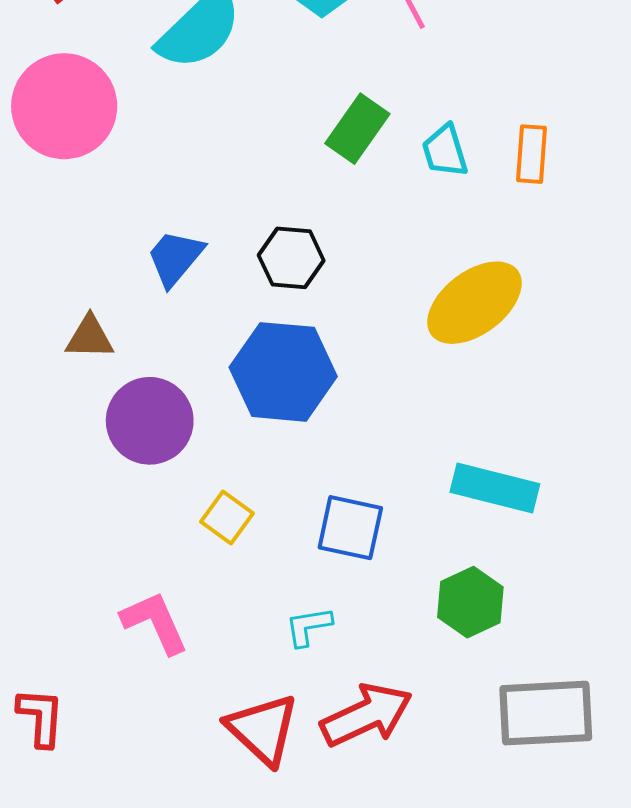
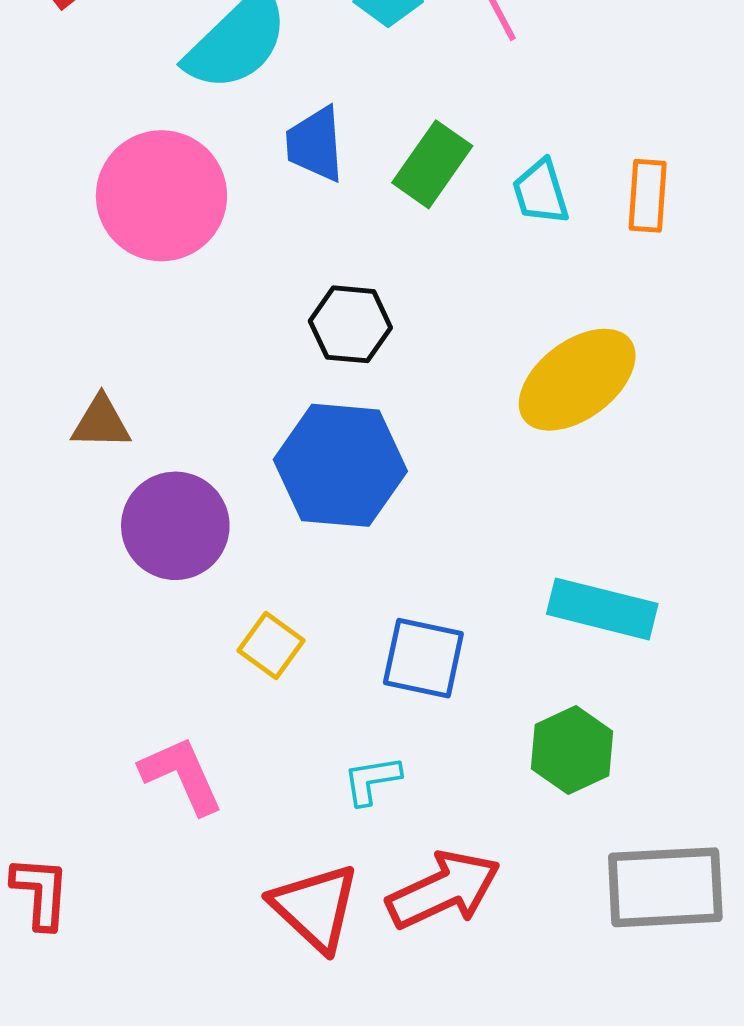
pink circle: (64, 106) -> (161, 196), moved
blue trapezoid: (175, 258) -> (315, 144), moved, turned -44

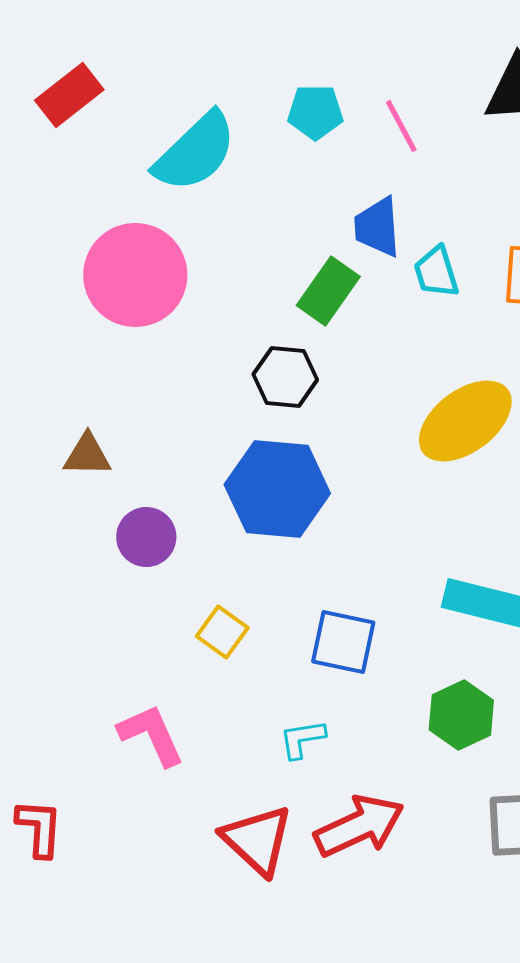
blue trapezoid: (315, 144) -> (377, 227), moved
green rectangle: (432, 164) -> (328, 291), moved
purple circle: (175, 526) -> (146, 537), size x0.7

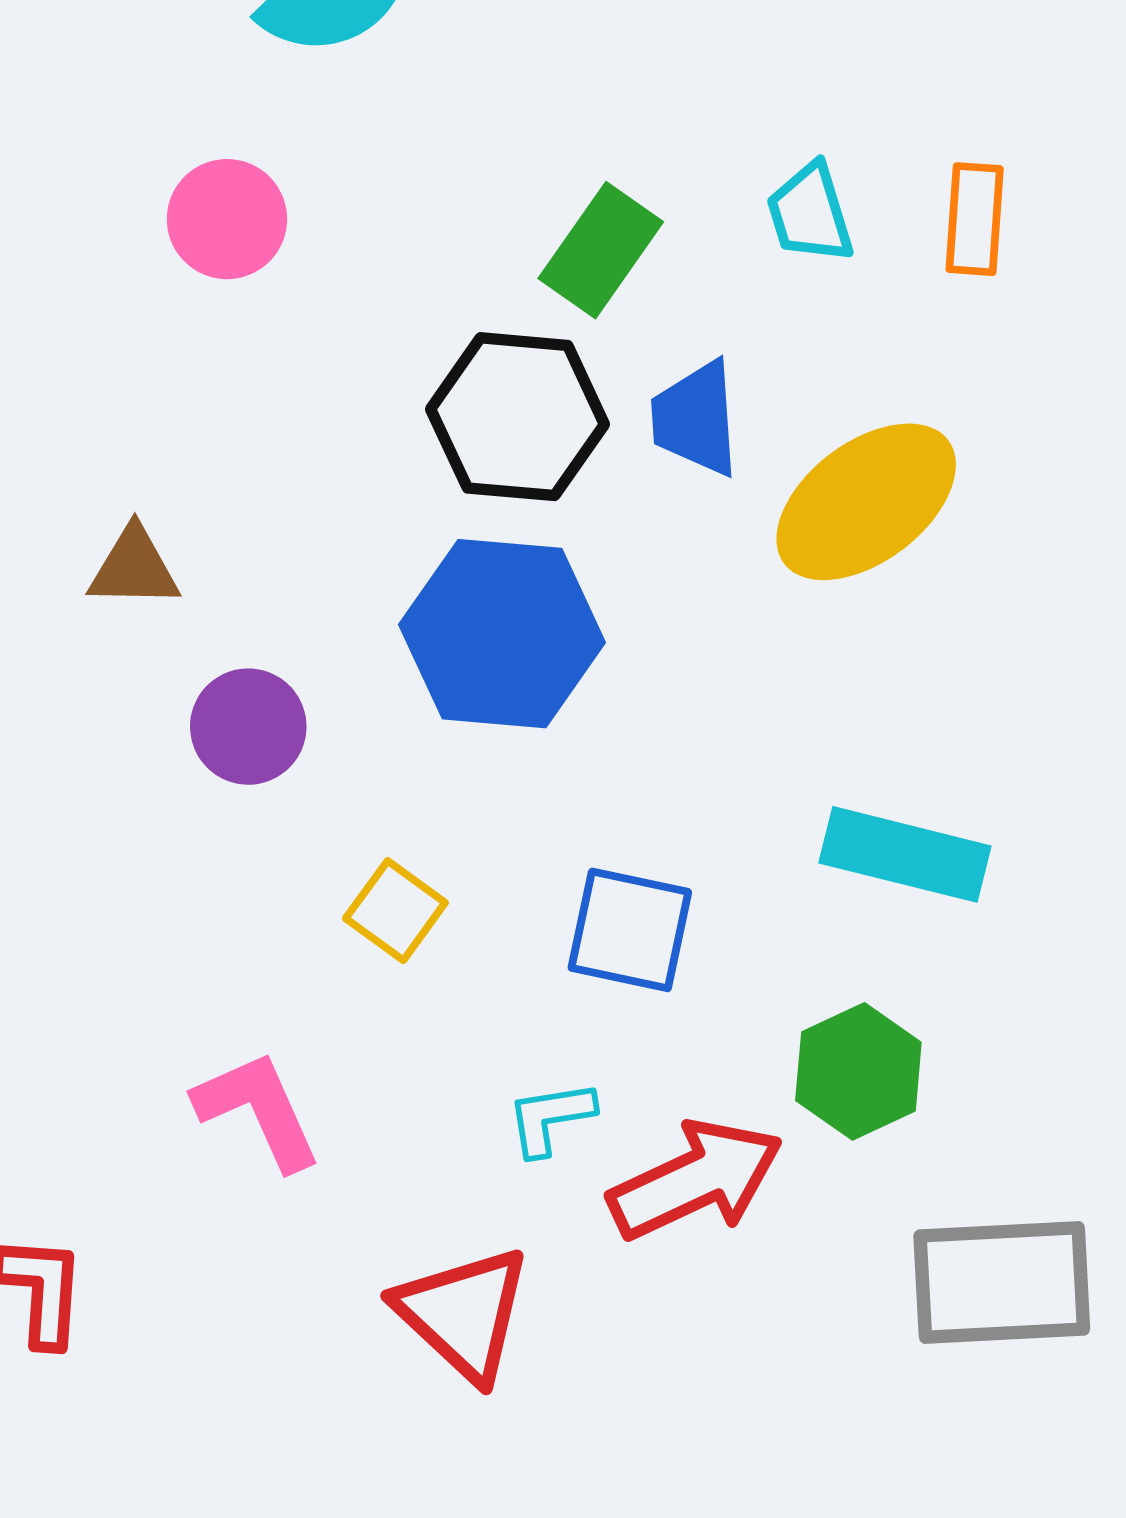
blue trapezoid: (377, 227) -> (696, 419), moved
pink circle: (135, 275) -> (227, 219), size x0.6
black hexagon: (285, 377) -> (518, 417), size x1.4
red arrow: (359, 826) -> (696, 1180), moved

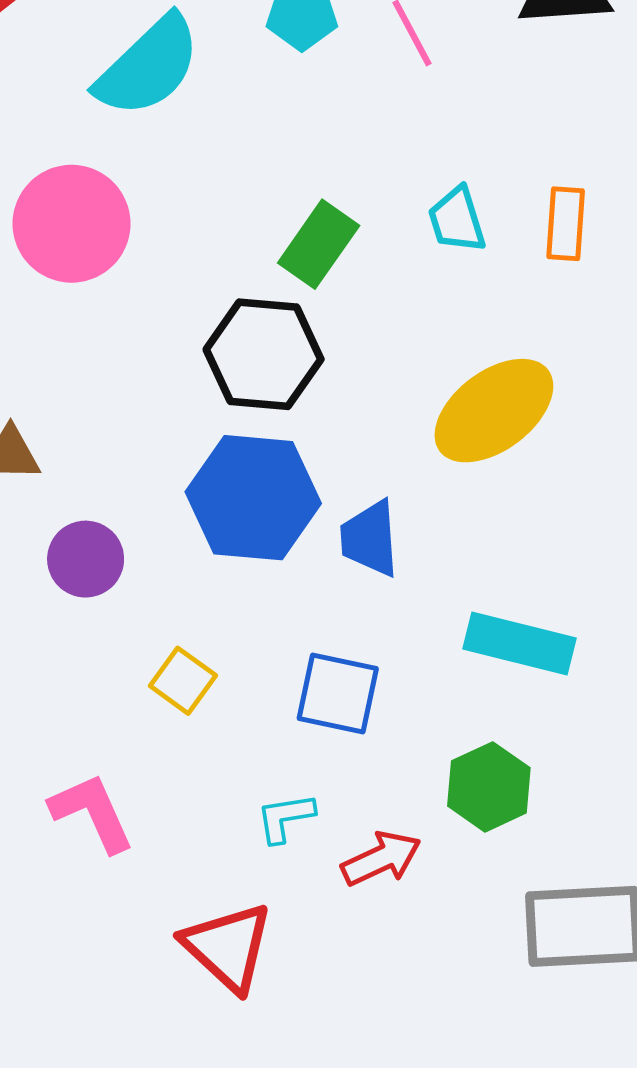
pink circle: (227, 219) -> (72, 224), size x1.5
blue trapezoid: (696, 419) -> (370, 539), moved
red arrow: (696, 1180) -> (381, 859), size x0.7

